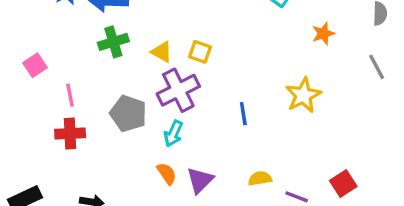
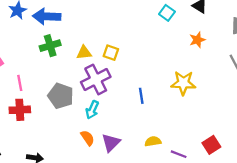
yellow triangle: (162, 52) -> (84, 53), turned -35
yellow star: (303, 95) -> (183, 83), turned 30

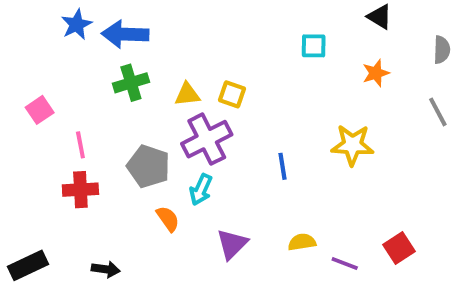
cyan square: (167, 13) -> (314, 46), moved, turned -35
orange semicircle: (88, 138) -> (168, 219), moved

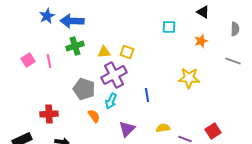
gray line: (438, 112) -> (233, 61), turned -42
pink line: (80, 145) -> (49, 61), moved
blue line: (282, 166) -> (147, 95), moved
red cross: (80, 190) -> (49, 114), moved

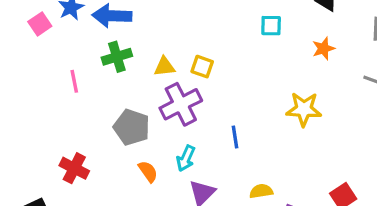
pink square: (28, 60) -> (40, 24), moved
cyan arrow: (111, 101) -> (186, 158), moved
red cross: (49, 114) -> (74, 168), turned 30

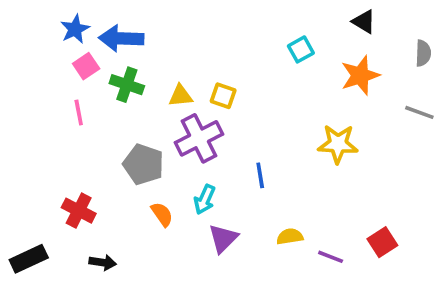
pink square: (40, 24) -> (86, 66), moved
cyan square: (271, 26) -> (301, 49), turned -30
orange star: (323, 49) -> (360, 75), size x1.5
green cross: (117, 57) -> (127, 85), turned 36

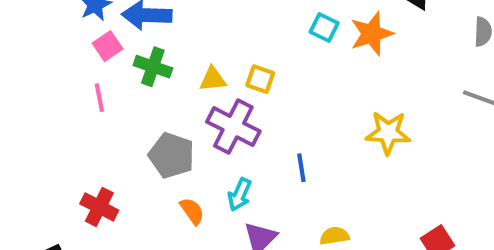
cyan square: (301, 49) -> (324, 28), moved, turned -35
orange star: (360, 75) -> (372, 34), moved
purple cross: (199, 138) -> (233, 127), turned -36

